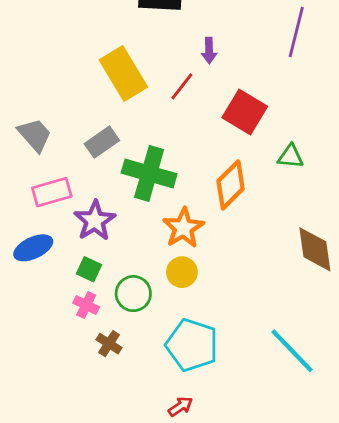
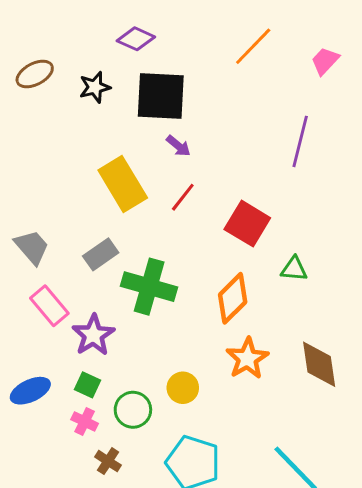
purple arrow: (209, 51) -> (178, 146), moved, turned -50
pink rectangle: (52, 192) -> (49, 306), turned 66
orange star: (183, 228) -> (247, 358), moved
blue ellipse: (33, 248) -> (30, 391), moved

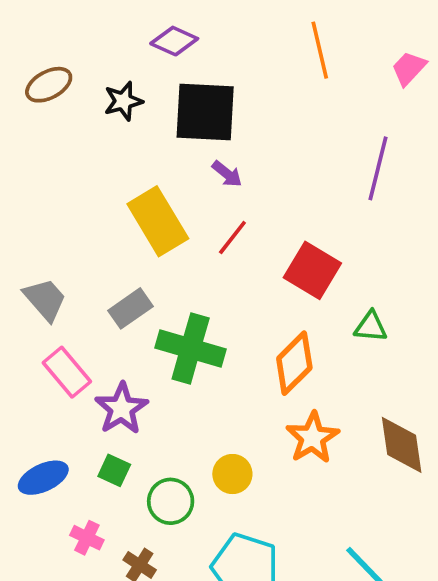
orange line: (253, 46) -> (320, 50), turned -57
pink cross: (85, 421) -> (87, 538), moved

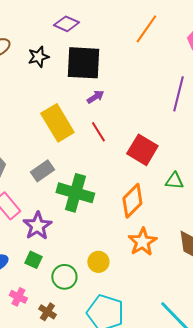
orange line: (320, 50) -> (146, 29), turned 48
purple arrow: (227, 174) -> (95, 97), turned -72
red line: (232, 238) -> (98, 132), turned -70

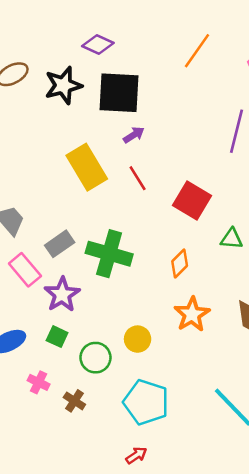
black star: (38, 57) -> (63, 85), size x1.4
gray rectangle: (42, 171) -> (60, 244), moved
orange diamond: (132, 201) -> (180, 264), size x0.7

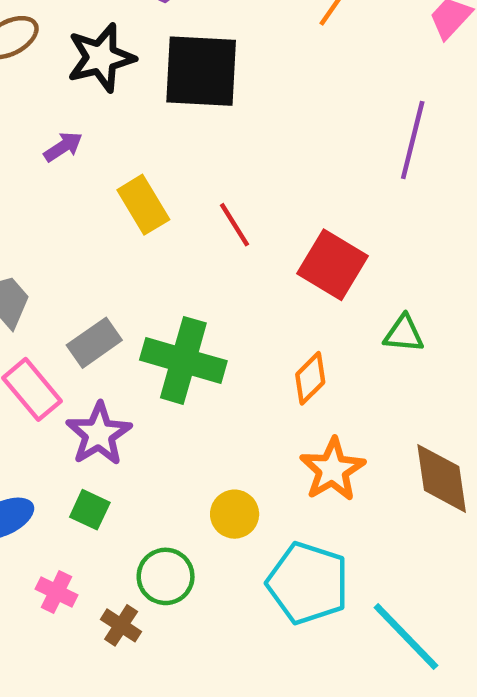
purple arrow: (134, 135) -> (63, 147), moved
yellow rectangle: (87, 167) -> (143, 205), size x0.7
green circle: (95, 358) -> (166, 576), moved
cyan pentagon: (146, 402) -> (308, 583), moved

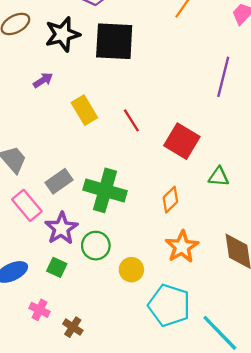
green circle: (166, 576) -> (96, 246), moved

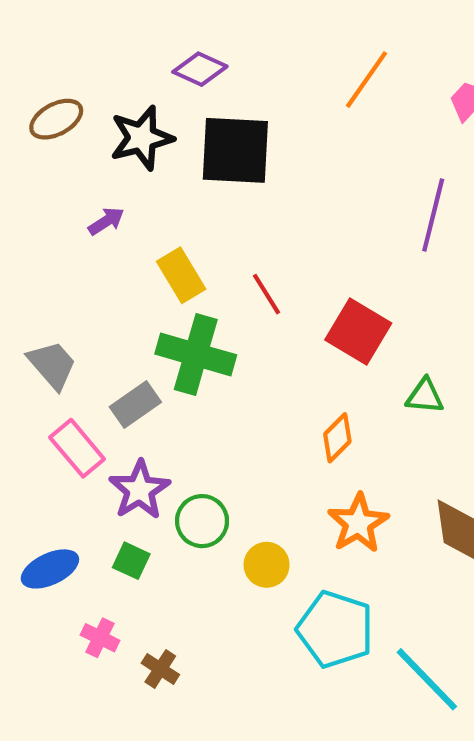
green cross: (105, 190) -> (196, 354), moved

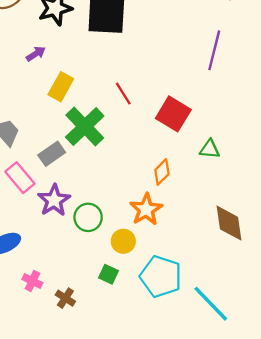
yellow rectangle: (181, 275) -> (61, 87), moved, turned 60
green cross: (196, 354) -> (85, 126), turned 30
orange star: (358, 523) -> (146, 209), moved
green square: (131, 561) -> (109, 274), moved

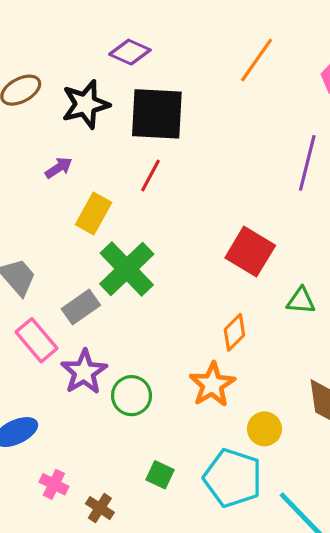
red line: (123, 94) -> (150, 176), moved, turned 60
yellow circle: (123, 241) -> (264, 429), moved

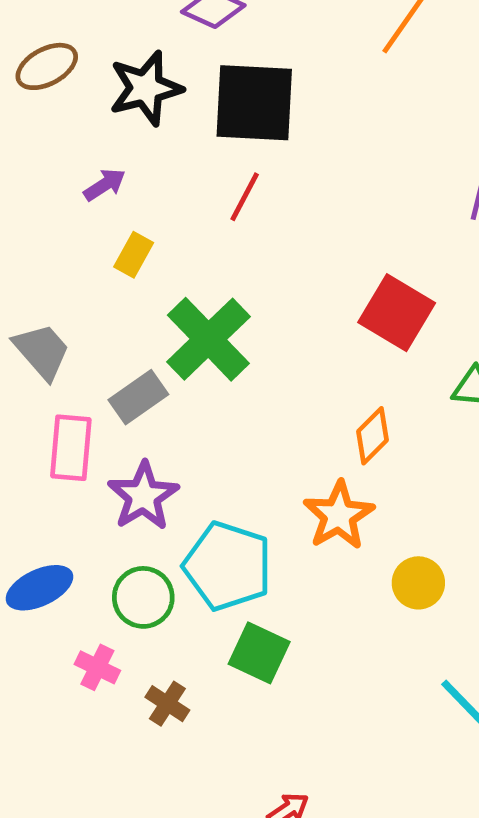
yellow rectangle: (94, 214) -> (134, 255), moved, size x0.7
pink rectangle: (37, 340) -> (71, 448), turned 45
green circle: (132, 396) -> (143, 597), moved
green square: (160, 475) -> (259, 653), size x1.4
cyan pentagon: (233, 478) -> (228, 566), moved

